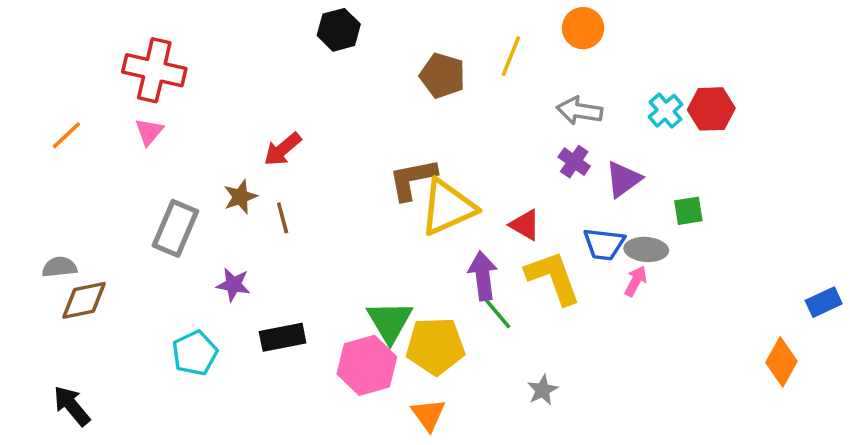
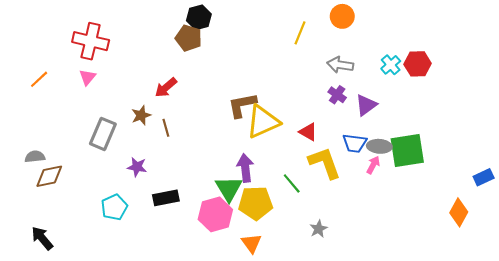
brown pentagon: (442, 76) -> (189, 38), moved
green square: (688, 211) -> (407, 150), moved, size x2.0
purple arrow: (483, 276) -> (245, 168), moved

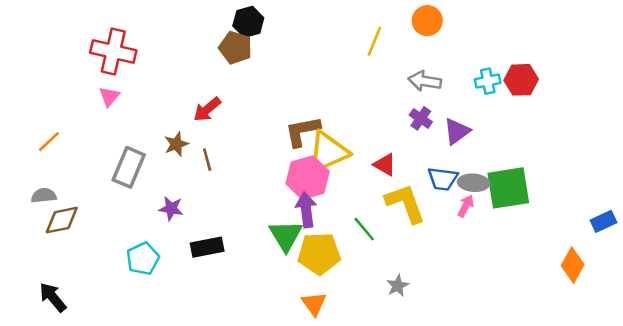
cyan cross: (391, 65) -> (488, 81), turned 30
orange line: (39, 79) -> (49, 142), moved
pink hexagon: (215, 214) -> (308, 178), moved

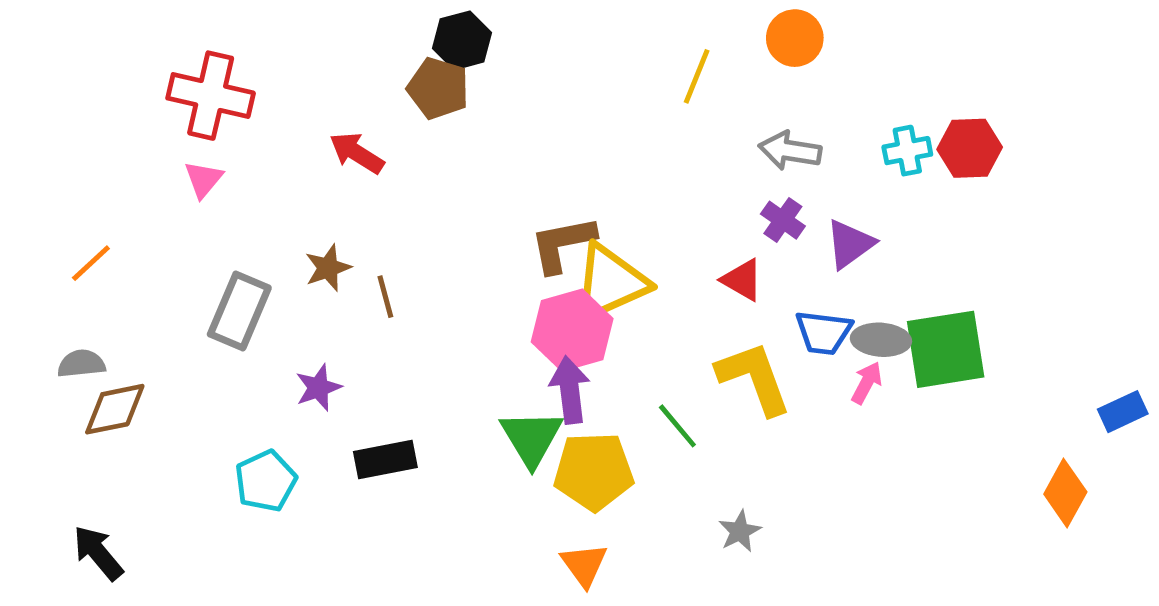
red arrow: (207, 109) -> (357, 153), moved, turned 72
red triangle: (385, 165) -> (742, 280), moved
purple star: (171, 208) -> (318, 388), turned -30

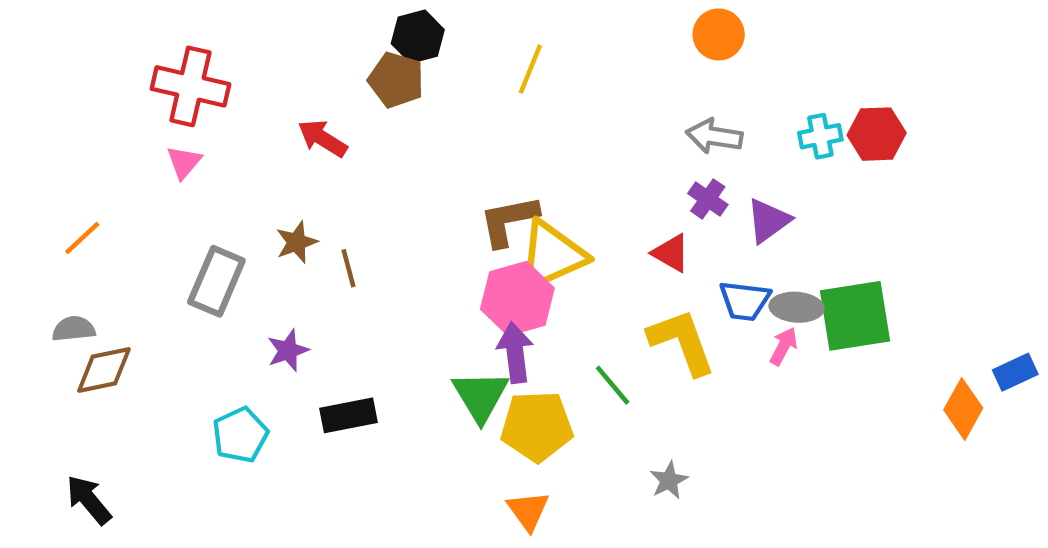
yellow line: (697, 76) -> (530, 69), moved
orange diamond: (1065, 493) -> (963, 409), moved

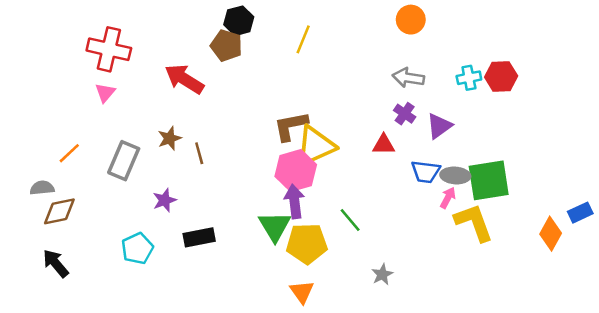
red arrow: (323, 138) -> (184, 79), size x1.4
orange line: (82, 238) -> (69, 153), moved
red triangle: (671, 253) -> (384, 145), turned -30
yellow L-shape: (682, 342) -> (474, 222), moved
black arrow: (89, 500) -> (56, 263), moved

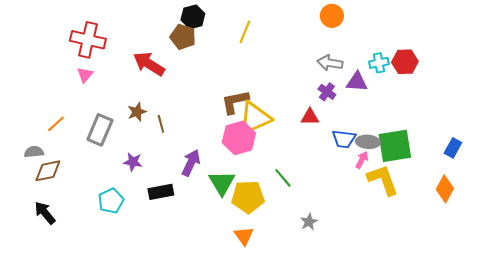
purple triangle: (439, 126) -> (357, 82), moved, turned 40
purple star: (165, 200) -> (133, 162), turned 30
purple arrow: (294, 201) -> (191, 163), moved, turned 32
blue rectangle: (580, 213) -> (453, 148), moved, turned -36

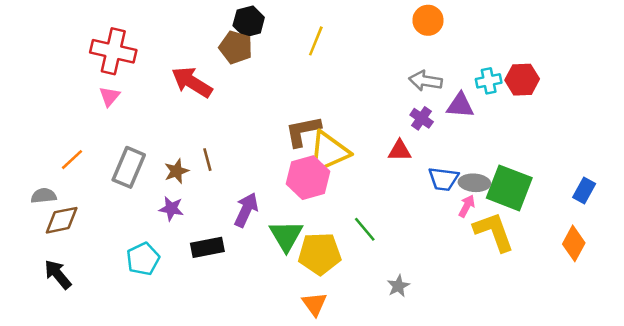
brown star: (137, 112) -> (176, 171), moved
green square: (395, 146) -> (509, 188), turned 30

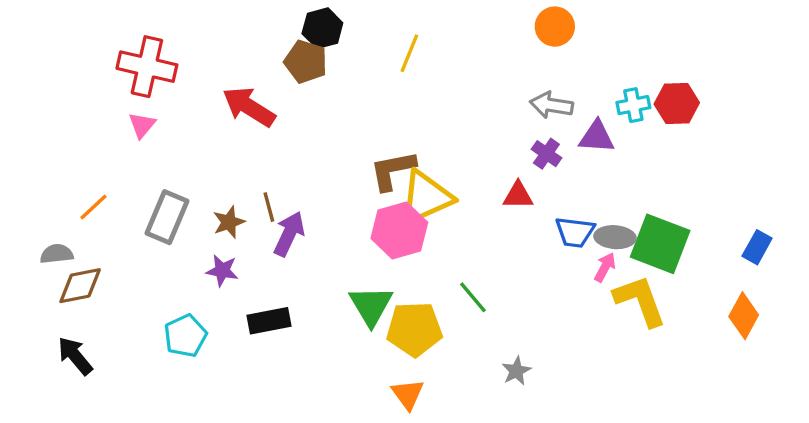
purple arrow: (246, 210) -> (289, 234), moved

